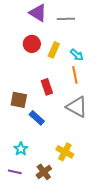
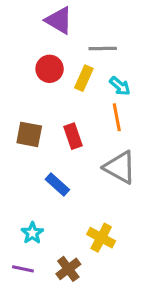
gray line: (66, 19) -> (103, 48), moved
brown square: (19, 100) -> (29, 134), moved

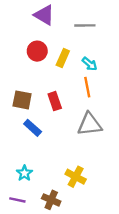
gray line: (103, 48) -> (85, 25), moved
gray triangle: (120, 167) -> (90, 124), turned -36
blue rectangle: (57, 184) -> (33, 128), moved
brown cross: (68, 269) -> (51, 200), turned -30

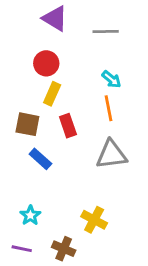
yellow rectangle: (63, 58) -> (52, 94), moved

